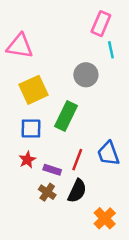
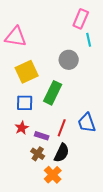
orange cross: (105, 218) -> (53, 175), moved

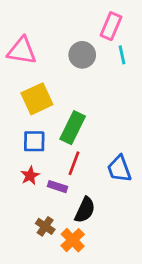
gray circle: (69, 60) -> (82, 55), moved
red line: (62, 128) -> (74, 163), moved
brown cross: (38, 154) -> (45, 226), moved

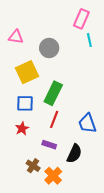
pink triangle: (22, 51) -> (16, 37), size x0.7
gray circle: (82, 55) -> (49, 48), moved
purple rectangle: (58, 187) -> (49, 145), moved
black semicircle: (85, 210) -> (74, 154), moved

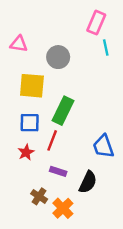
yellow square: (27, 72) -> (32, 86), turned 30
red line: (54, 119) -> (52, 140), moved

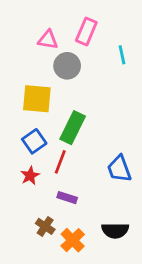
pink rectangle: (96, 23) -> (86, 31), moved
pink triangle: (19, 44) -> (48, 40), moved
blue square: (30, 123) -> (34, 141), turned -36
black semicircle: (88, 182) -> (115, 231), moved, turned 65

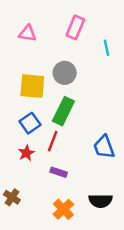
pink triangle: (48, 40) -> (28, 33), moved
gray circle: (67, 66) -> (65, 73), moved
brown cross: (45, 226) -> (12, 197), moved

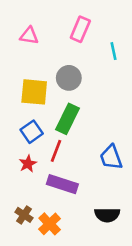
purple rectangle: (59, 172) -> (62, 184), size x1.6
brown cross: (12, 197) -> (24, 215), moved
orange cross: (63, 209) -> (50, 224), moved

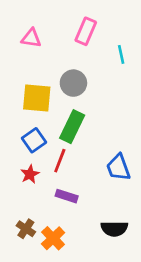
purple rectangle: (62, 184) -> (67, 196), size x0.7

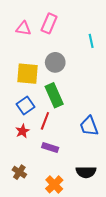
pink rectangle: (86, 31) -> (49, 23), moved
green rectangle: (72, 127) -> (54, 95), turned -50
orange cross: (53, 238) -> (54, 184), moved

